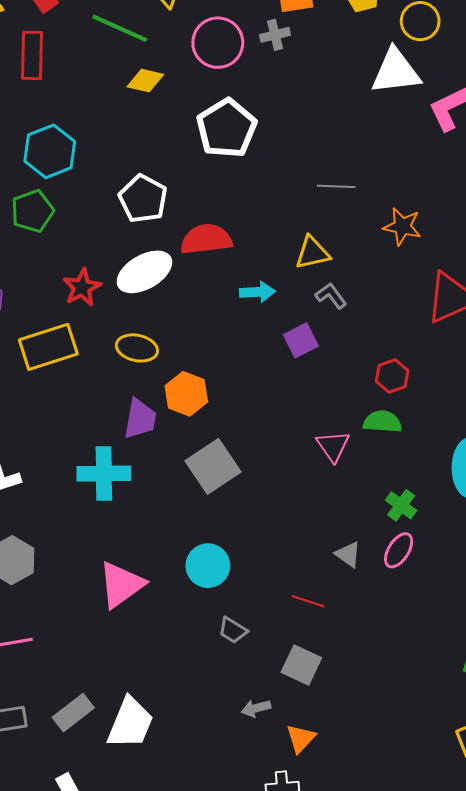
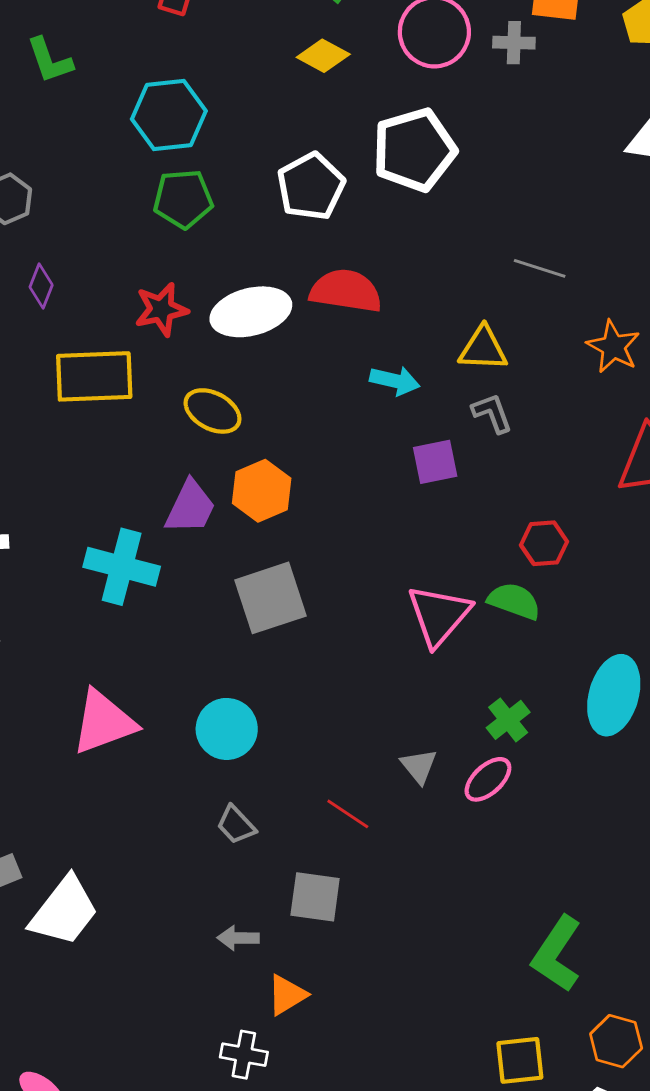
white pentagon: (143, 199) -> (311, 186), moved
green pentagon: (32, 211) -> (183, 199), moved
pink triangle: (333, 446) -> (439, 615), size x1.4
gray square: (301, 665) -> (315, 897), turned -33

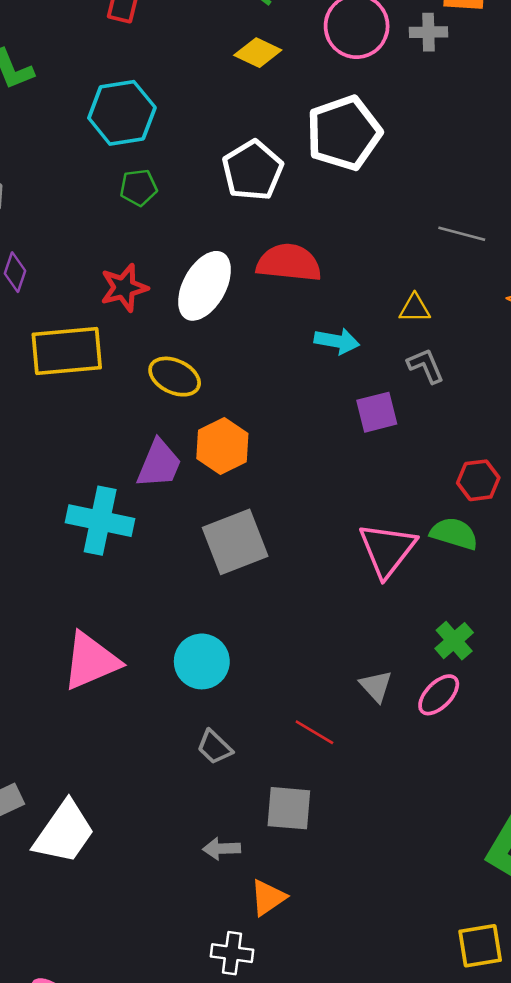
green pentagon: (183, 199) -> (138, 187), size x0.7
white ellipse: (251, 312) -> (205, 286), turned -44
yellow triangle: (483, 349) -> (415, 308), size x0.7

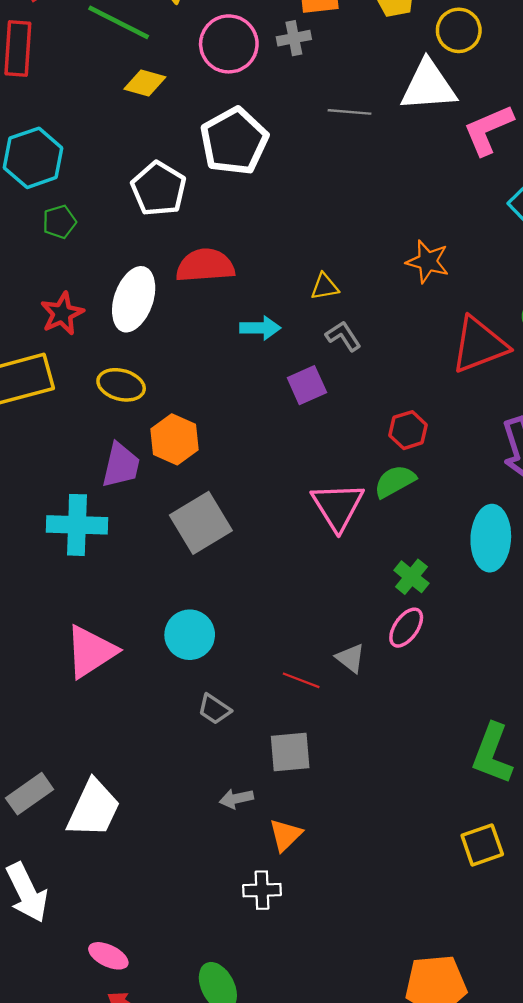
gray line: (462, 234) -> (350, 112), moved
green semicircle: (454, 534) -> (395, 481), turned -36
gray triangle: (376, 686) -> (350, 658), moved

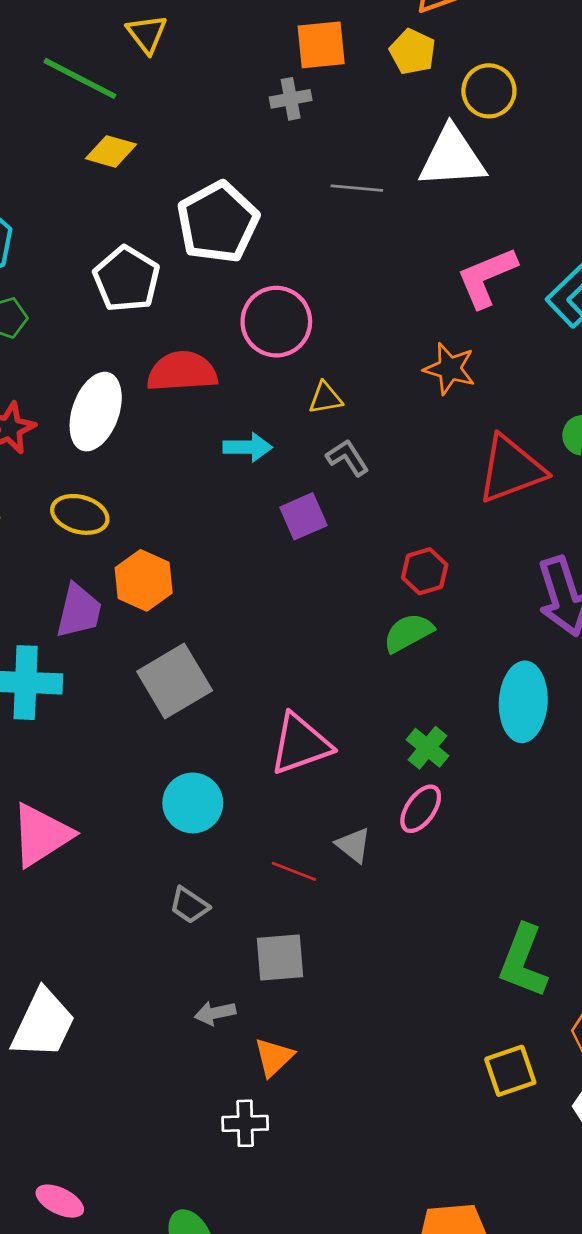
pink circle: (229, 44) -> (276, 322), moved
pink L-shape: (488, 130) -> (487, 277), moved
pink triangle: (338, 506) -> (300, 744), moved, turned 42
cyan circle: (190, 635) -> (193, 803), moved

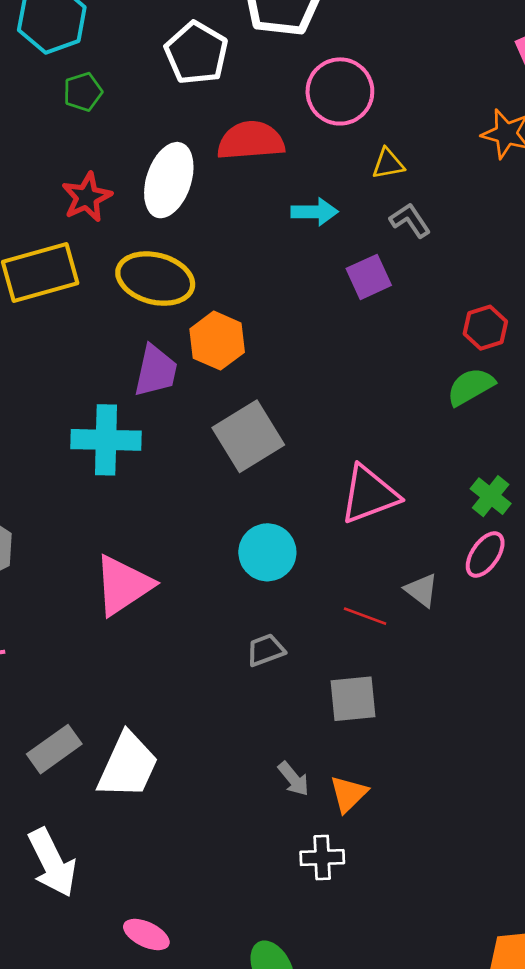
yellow ellipse: (80, 514) -> (155, 279), size x1.4
gray trapezoid: (189, 905) -> (266, 650), turned 126
gray arrow: (215, 1013) -> (294, 779), moved, turned -117

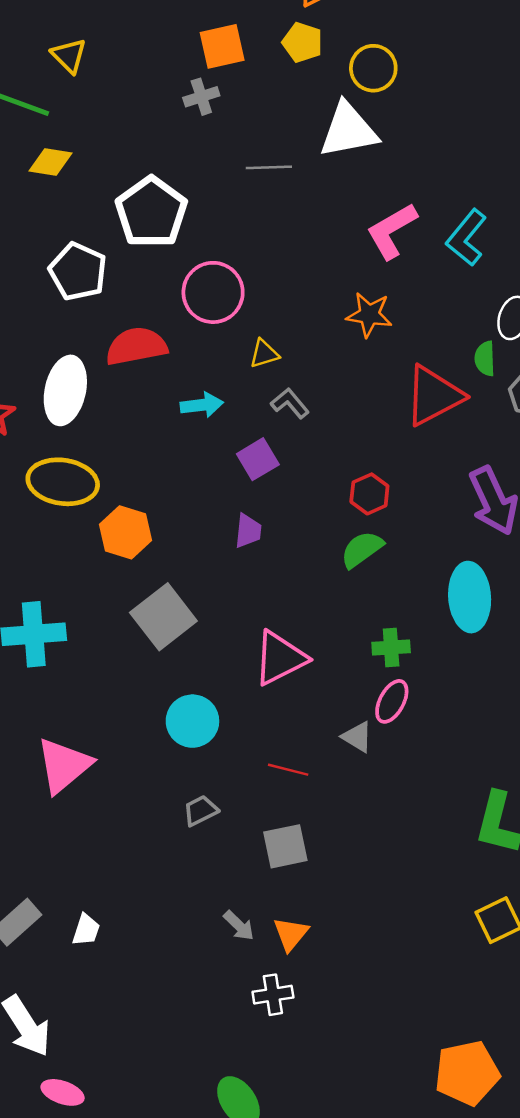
purple trapezoid: (156, 371) -> (248, 531), moved, size x0.7
green cross: (491, 496) -> (391, 647), turned -36
gray triangle: (421, 590) -> (357, 737), moved
white trapezoid: (128, 766) -> (86, 930), size x0.5
pink ellipse: (146, 935) -> (63, 1092), moved

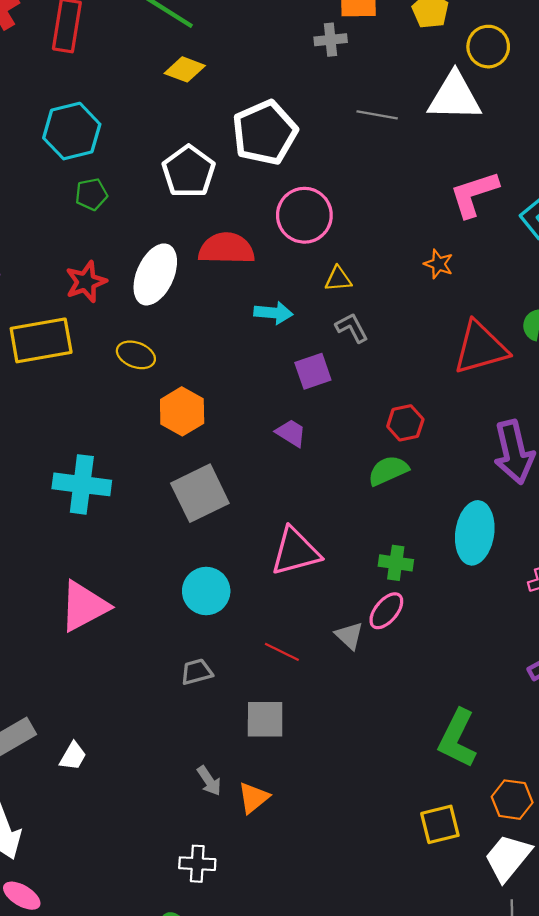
orange star: (369, 315) -> (439, 264), size x0.7
yellow ellipse: (63, 482) -> (136, 355), size x0.6
purple trapezoid: (248, 531) -> (291, 433), turned -76
white cross: (273, 995) -> (197, 864), moved

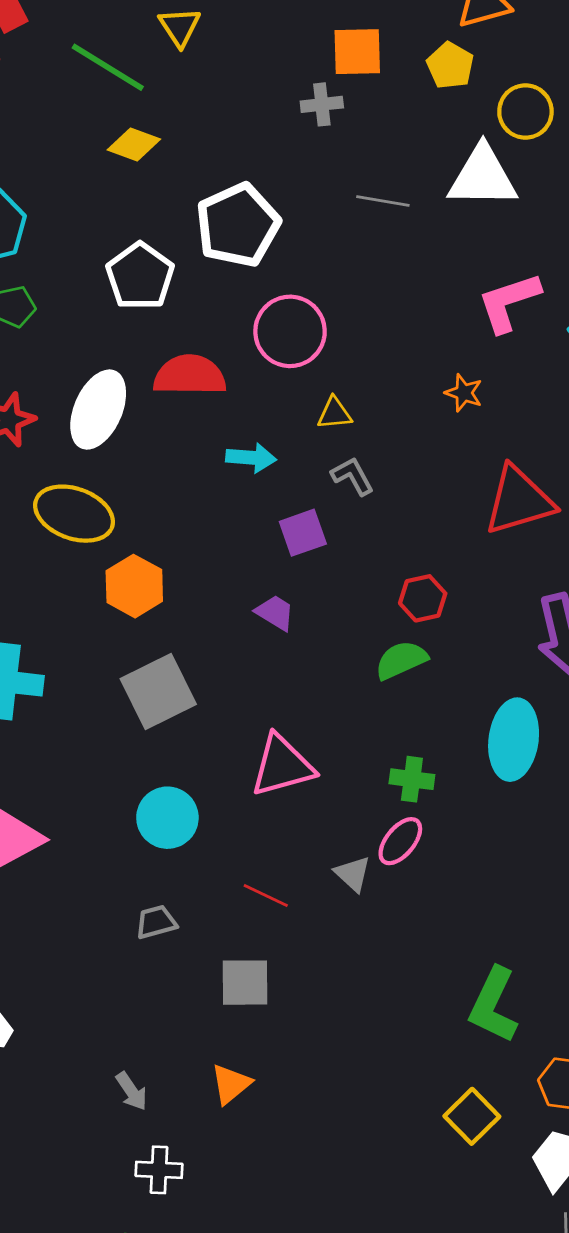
yellow ellipse: (136, 355) -> (74, 514), size x1.6
gray arrow: (209, 781) -> (132, 1091), moved
yellow square: (440, 824) -> (472, 1116), turned -30

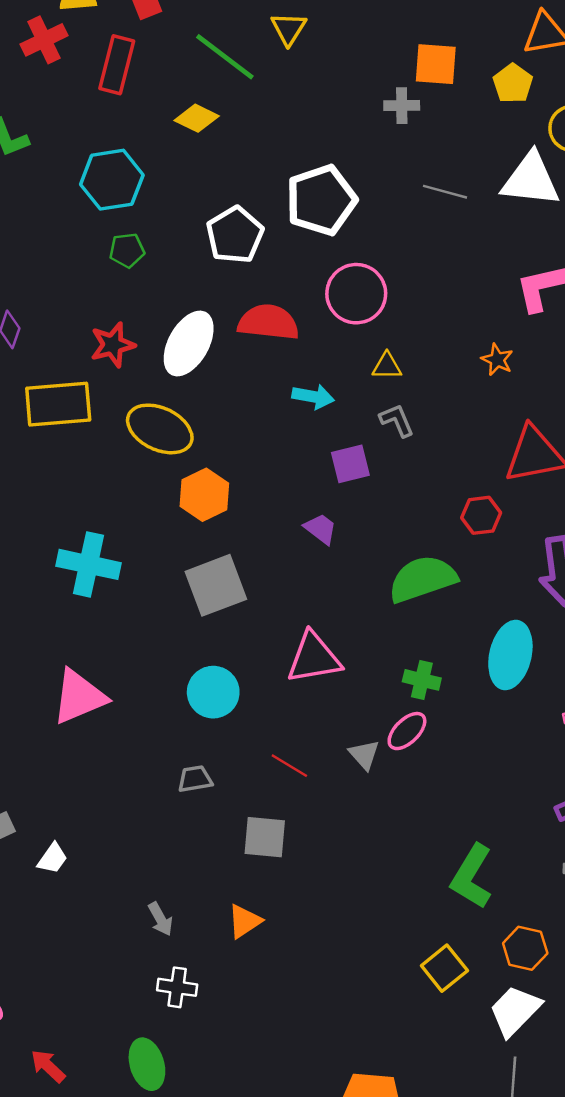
yellow diamond: (134, 144) -> (197, 118), moved
red hexagon: (423, 598) -> (481, 515), moved
green semicircle: (401, 660) -> (423, 579), size x1.5

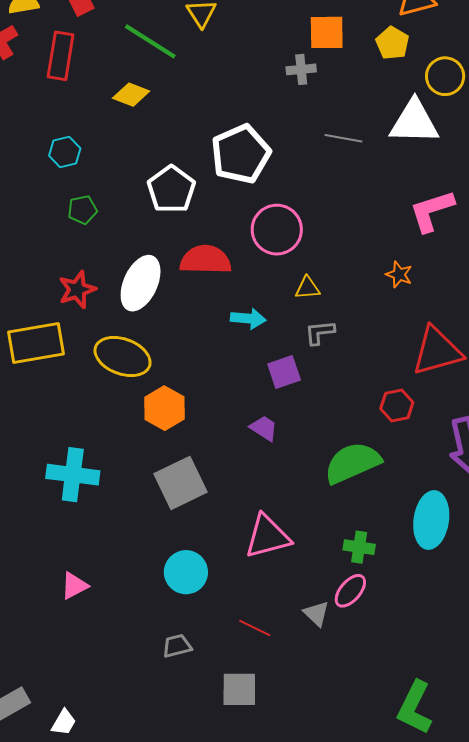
cyan hexagon: (112, 180) -> (65, 152), size x0.6
gray L-shape: (397, 420) -> (320, 332), turned -68
pink triangle: (79, 697) -> (74, 586), size x0.6

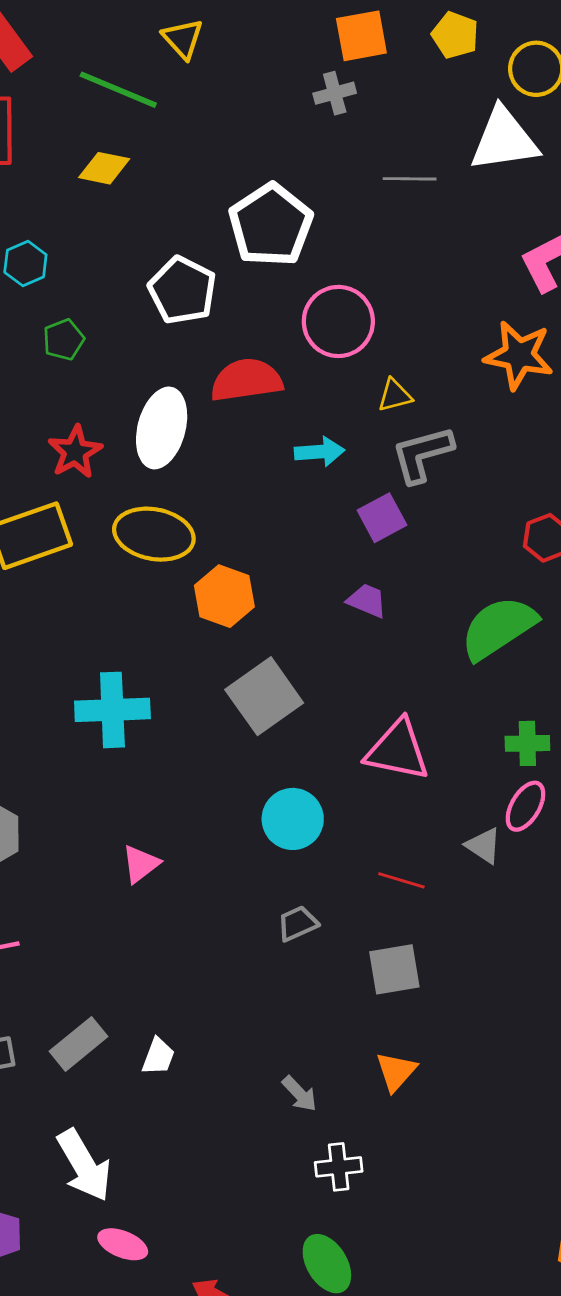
orange star: (399, 275) -> (519, 355), size x1.8
gray L-shape: (320, 332) -> (422, 454), size x1.5
pink triangle: (267, 536) -> (398, 750), turned 36

